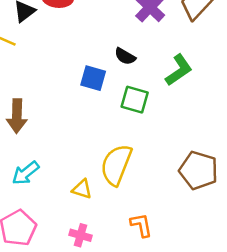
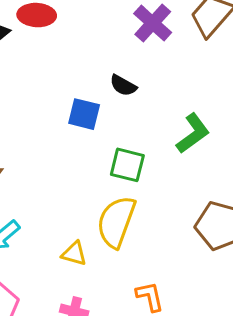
green L-shape: (179, 70) -> (193, 133), moved
green square: (135, 100) -> (127, 165), moved

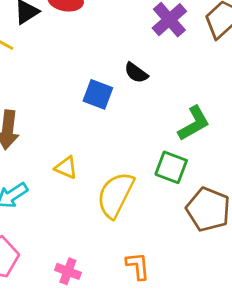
green square: (127, 165) -> (171, 167), moved
yellow triangle: (74, 254) -> (66, 168), moved

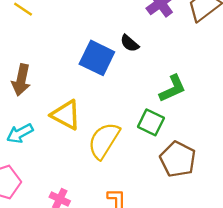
blue square: (98, 94) -> (97, 58), size x1.4
yellow triangle: (66, 168) -> (66, 115), size x1.6

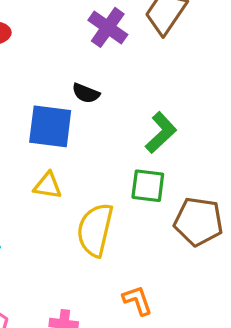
yellow triangle: (66, 115) -> (48, 186), moved, size x0.7

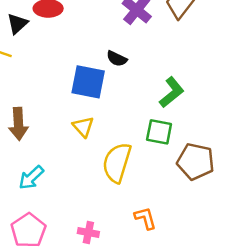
yellow triangle: (48, 186) -> (83, 127), turned 35

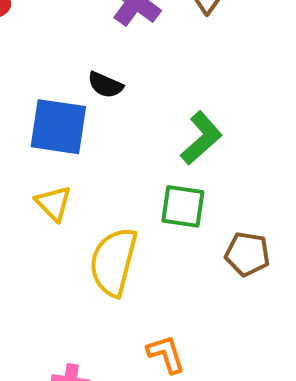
brown pentagon: (196, 161) -> (247, 254), size x0.7

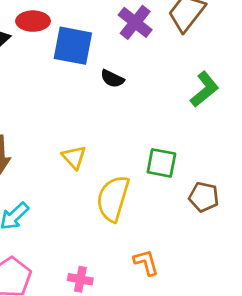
blue square: (58, 127) -> (73, 46), moved
green L-shape: (201, 138) -> (204, 89), moved

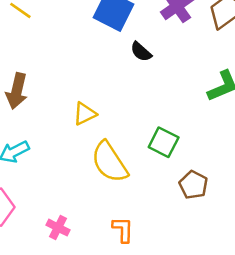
yellow triangle: (74, 157) -> (85, 114), turned 30
yellow semicircle: (113, 199) -> (110, 162), turned -66

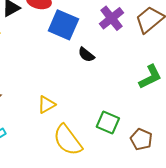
brown pentagon: (193, 185) -> (141, 139), moved

